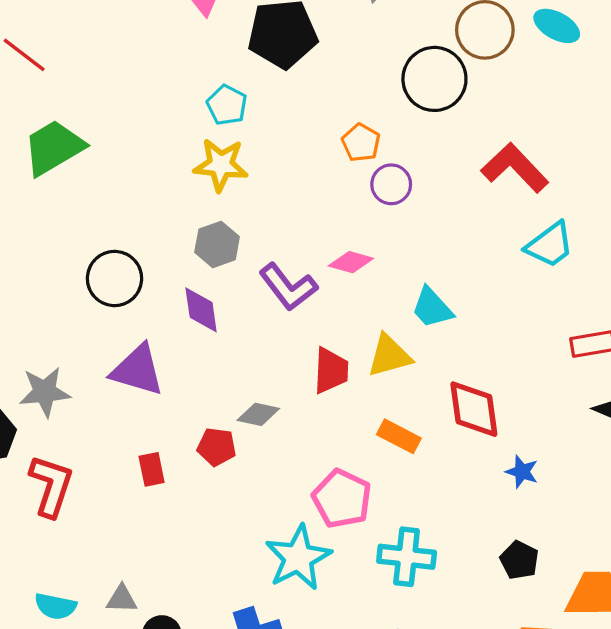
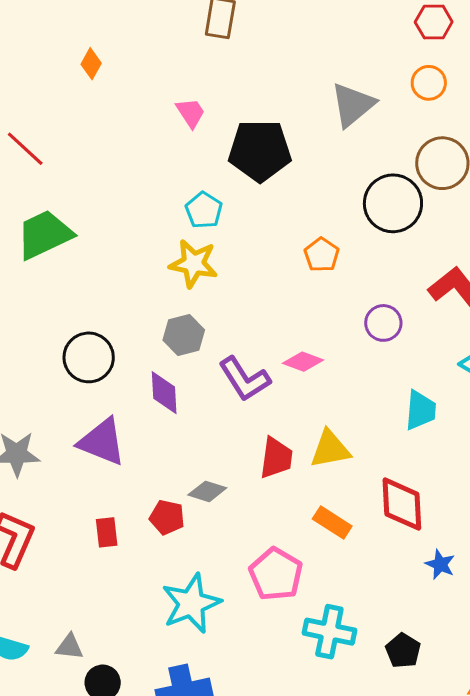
purple circle: (391, 184) -> (383, 323), moved
cyan trapezoid: (432, 308) -> (420, 410), moved, turned -138
cyan star: (298, 558) -> (191, 603), moved
black pentagon: (519, 560) -> (403, 651), moved

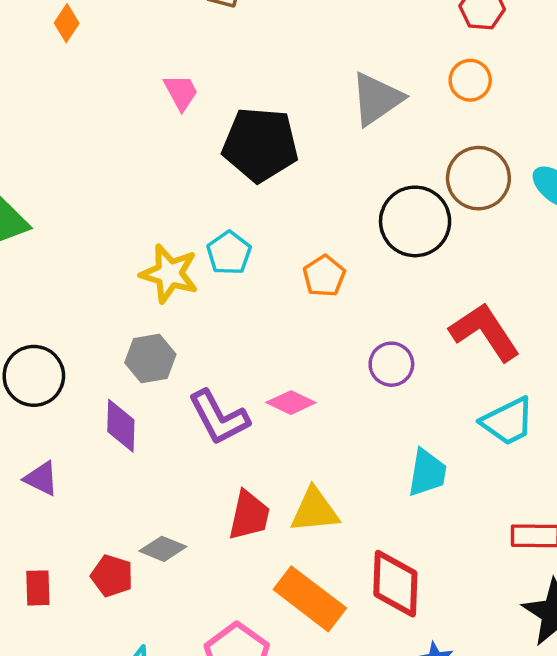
cyan pentagon: (204, 210) -> (229, 253), moved
purple triangle: (102, 442) -> (41, 479), size x0.6
orange rectangle: (332, 523) -> (310, 599), size x1.5

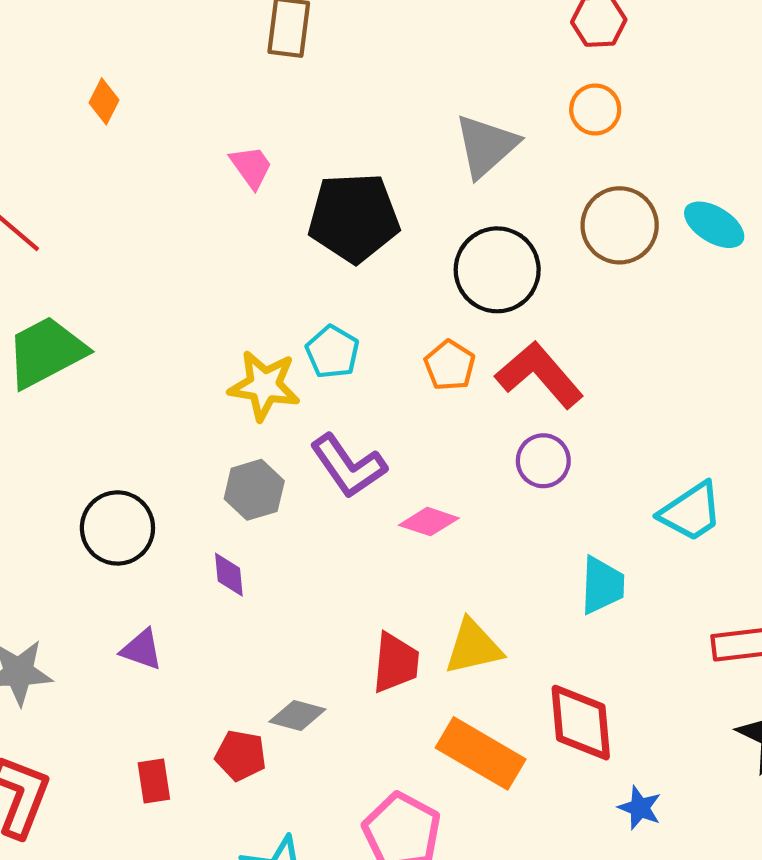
black circle: (415, 221) -> (497, 270), moved
red L-shape: (485, 332) -> (539, 375), moved
purple L-shape: (219, 417) -> (348, 466), moved
purple diamond: (121, 426) -> (229, 575), size x0.7

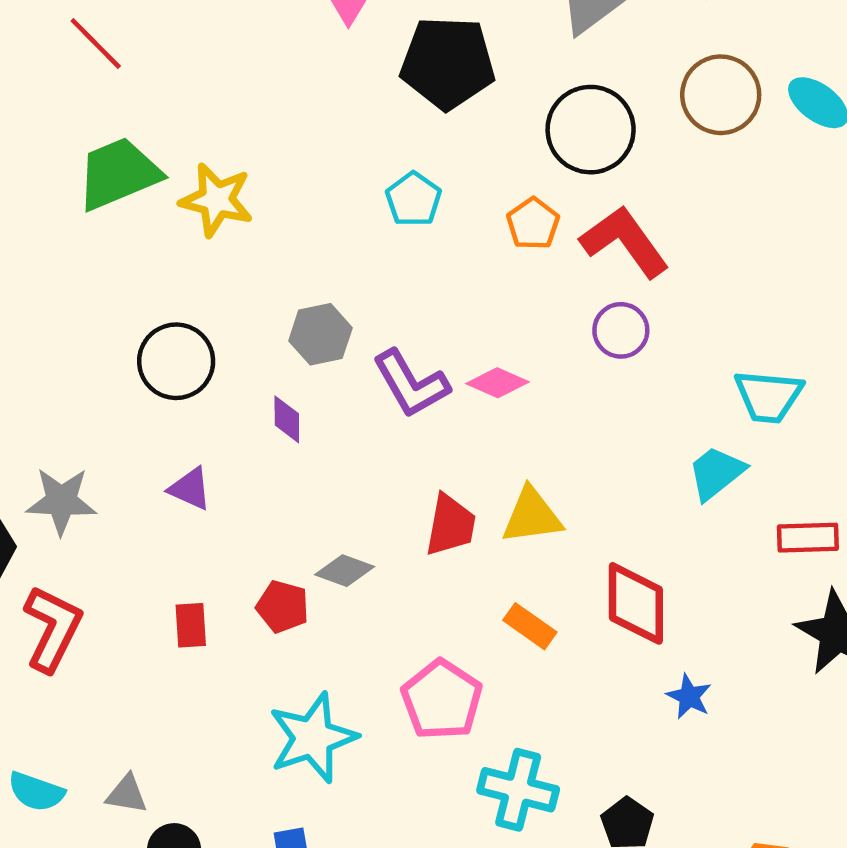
yellow star: (264, 386) -> (217, 200), moved
purple L-shape: (348, 466) -> (411, 384), moved
cyan trapezoid: (691, 512) -> (768, 396), turned 34
cyan trapezoid: (602, 585) -> (716, 473), moved, turned -136
orange rectangle: (481, 753) -> (530, 626), size x0.6

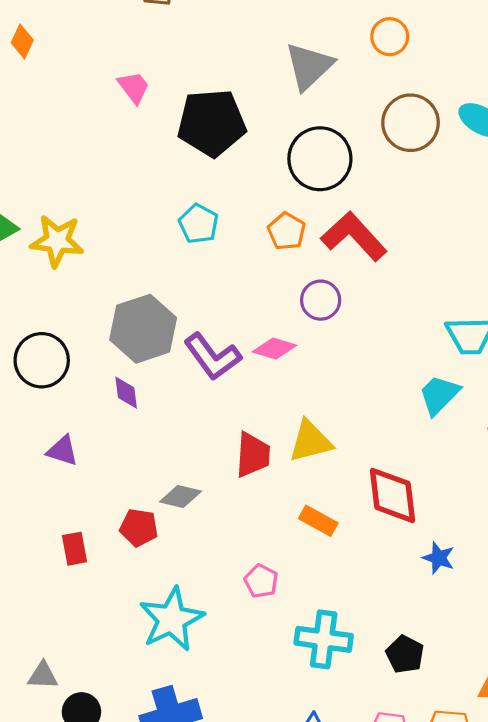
purple circle: (621, 330) -> (321, 300), moved
gray hexagon: (320, 334) -> (143, 329), size x1.5
pink pentagon: (442, 700) -> (261, 581), size x0.6

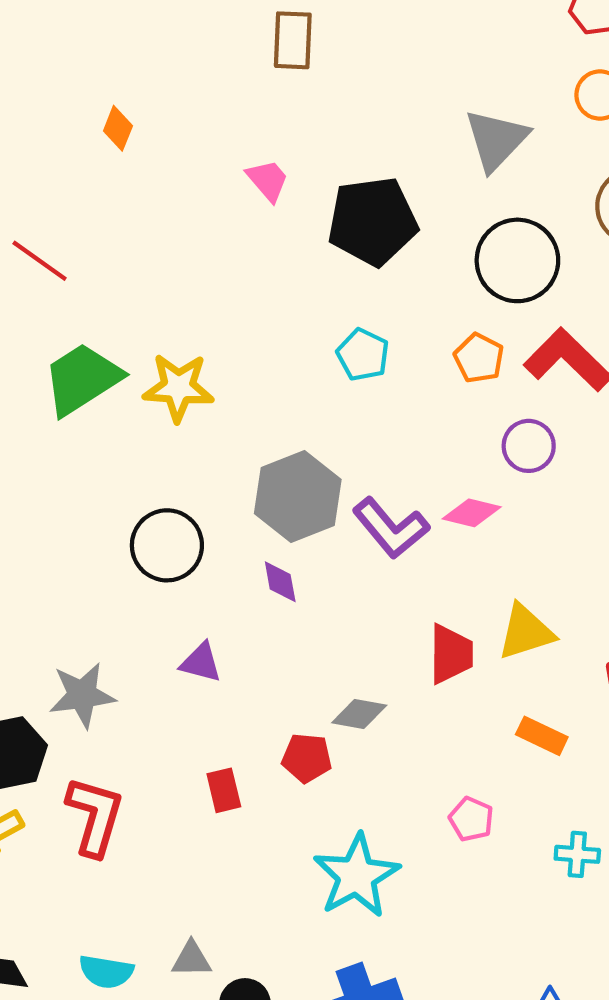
cyan cross: (324, 639) -> (577, 854), moved, size x0.6

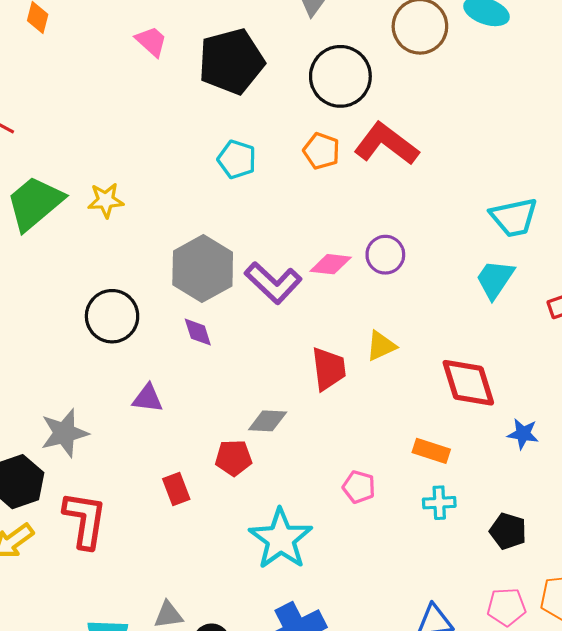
yellow star: (178, 387) -> (106, 200), size x0.7
purple circle: (529, 446) -> (385, 255), moved
yellow triangle: (526, 632) -> (381, 346), size x0.7
orange rectangle: (542, 736) -> (431, 451), moved

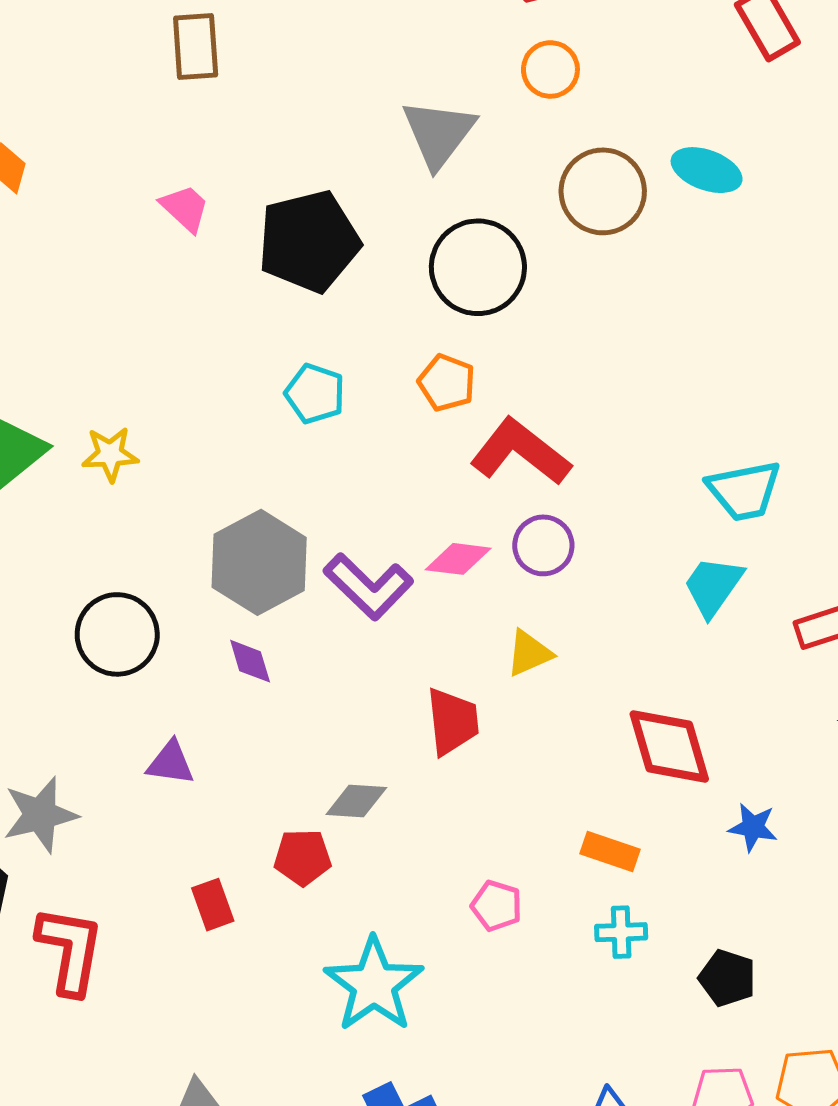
red L-shape: (386, 144) -> (520, 452), moved
yellow triangle: (381, 346) -> (529, 653), moved

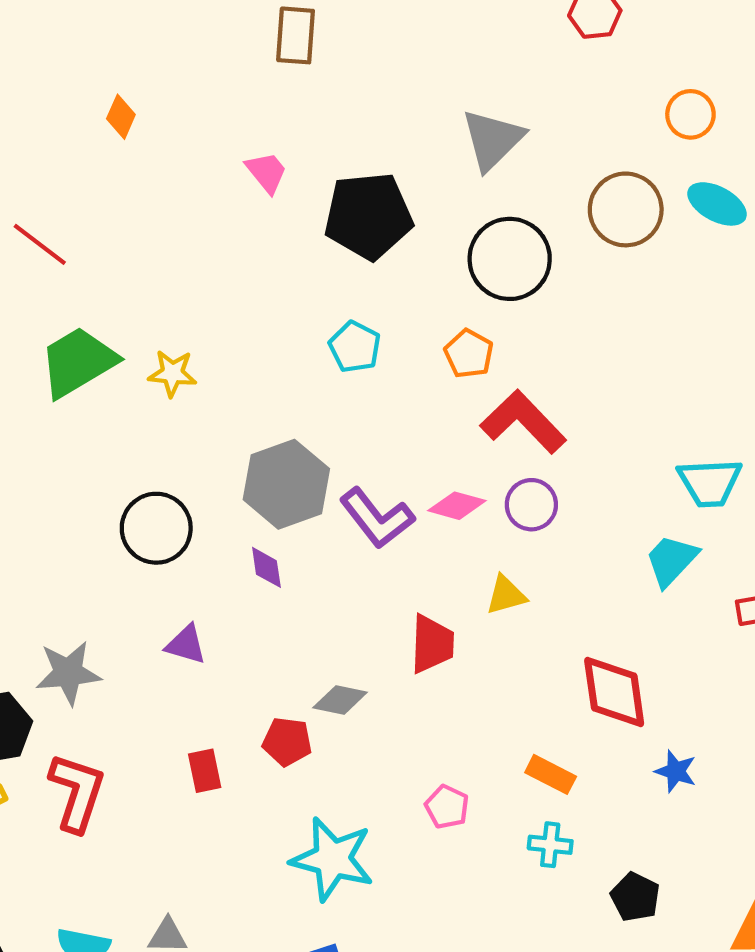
orange circle: (550, 69) -> (690, 114), moved
cyan star: (374, 985) -> (332, 859), turned -30

